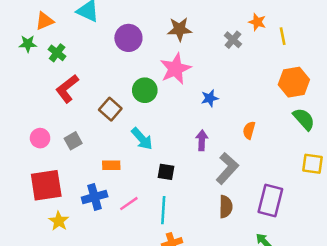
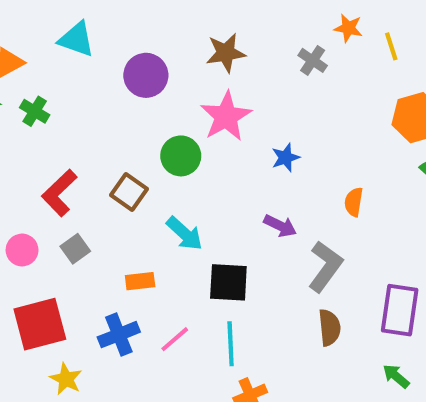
red L-shape: (67, 89) -> (59, 193), moved
purple arrow: (202, 140) -> (280, 226), turned 120
black square: (166, 172) -> (228, 282), size x1.5

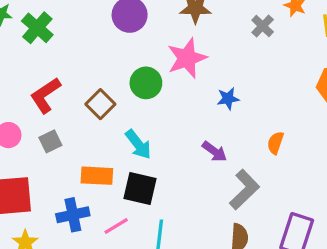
green cross: (35, 111) -> (37, 28), size x1.4
orange rectangle: (140, 281) -> (97, 176), size x1.4
black square: (228, 282) -> (140, 189), moved

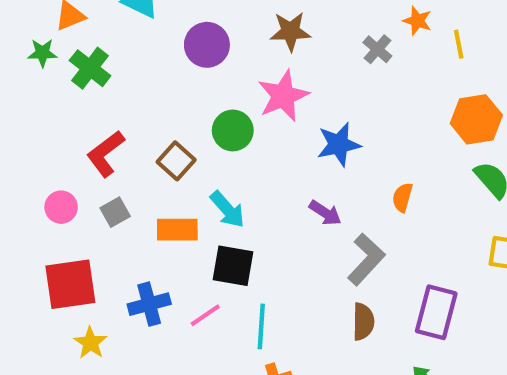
blue star: (228, 99) -> (339, 144), size x1.5
orange rectangle: (97, 176) -> (177, 230), moved

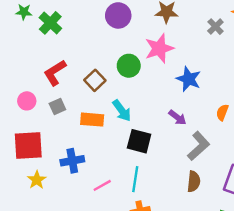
blue star: (339, 144) -> (189, 79), turned 30
black square: (233, 266) -> (139, 141), moved
pink line: (205, 315) -> (102, 185), moved

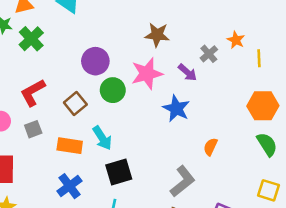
purple circle: (118, 15) -> (95, 61), moved
purple arrow: (177, 117) -> (187, 72), moved
black square: (139, 141) -> (119, 172), turned -35
blue cross: (72, 161) -> (69, 186), moved, turned -30

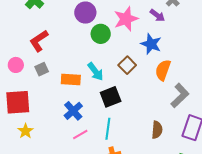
brown square: (75, 103) -> (127, 65), moved
orange semicircle: (210, 147) -> (163, 70), moved, size x1.5
gray L-shape: (183, 181) -> (180, 96), moved

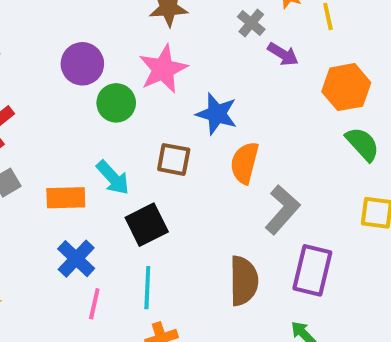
purple arrow: (157, 15) -> (283, 54), moved
brown square: (127, 65) -> (174, 159), turned -30
brown semicircle: (157, 130) -> (244, 281), size x1.4
pink line: (80, 135) -> (94, 304), turned -42

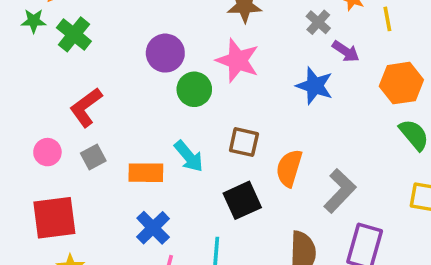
pink star: (163, 69) -> (238, 61), turned -30
blue star: (217, 114) -> (315, 86), moved
orange semicircle: (245, 163) -> (289, 168), moved
black square: (147, 225) -> (242, 200), moved

